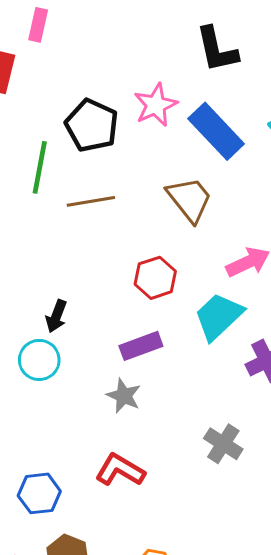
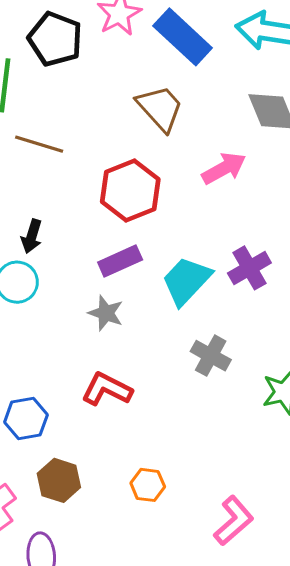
brown line: (91, 201) -> (39, 144), moved, turned 30
red hexagon: (155, 278) -> (130, 190), size x1.4
cyan trapezoid: (219, 316) -> (186, 281), moved

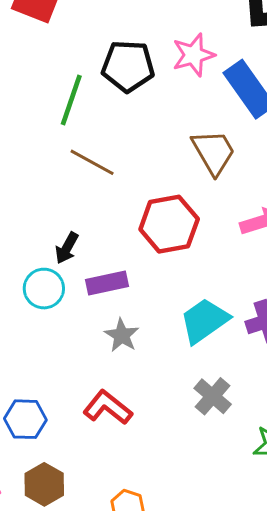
black pentagon: (55, 39) -> (128, 66), turned -30
purple rectangle: (120, 261) -> (107, 283), moved

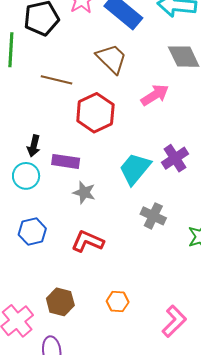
brown line: (92, 162) -> (57, 80), moved
purple rectangle: (107, 283) -> (66, 161), turned 36
blue hexagon: (25, 419) -> (32, 232), moved

